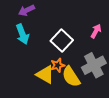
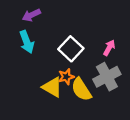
pink arrow: (96, 31) -> (109, 48), moved

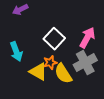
cyan arrow: (27, 42) -> (16, 52), moved
pink arrow: (109, 48) -> (87, 38), size x1.5

